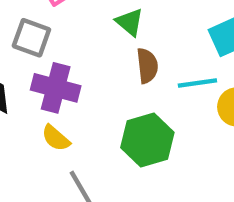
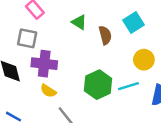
brown semicircle: (147, 66) -> (105, 35), moved
cyan line: (197, 83) -> (129, 86), moved

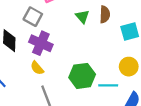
brown semicircle: (105, 35) -> (105, 14), moved

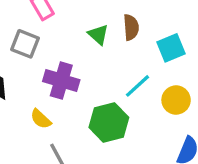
purple cross: (41, 43) -> (61, 81), moved
cyan line: (108, 85) -> (137, 86), moved, turned -36

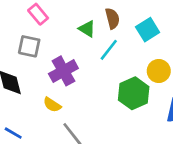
purple cross: (61, 81) -> (63, 71), turned -36
cyan line: (137, 86) -> (109, 50), moved
green hexagon: (109, 122) -> (134, 93), moved

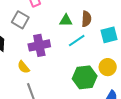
green triangle: (87, 29) -> (66, 20), turned -48

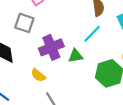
green triangle: (66, 20) -> (76, 56), moved

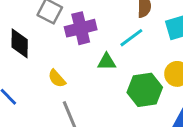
purple cross: (51, 47) -> (81, 28), moved

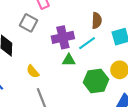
purple cross: (81, 28) -> (63, 37), moved

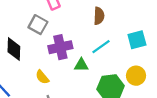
brown semicircle: (97, 21) -> (99, 16), moved
purple cross: (63, 37) -> (60, 47), moved

